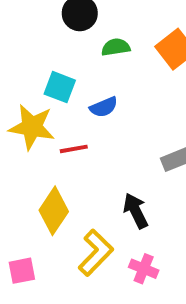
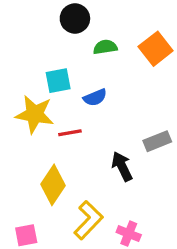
cyan square: (60, 87) -> (58, 81), turned -32
black arrow: (136, 211) -> (122, 166), moved

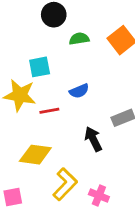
blue semicircle: (95, 97) -> (79, 91), moved
yellow diamond: (53, 185) -> (35, 155), turned 64

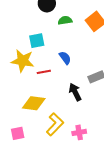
blue semicircle: (79, 91) -> (65, 58), turned -104
pink cross: (99, 196) -> (79, 132), turned -32

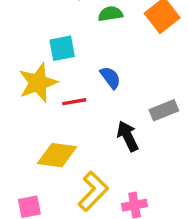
yellow star: (23, 61) -> (38, 83), turned -30

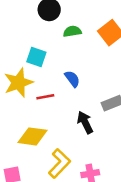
cyan square: (62, 48) -> (36, 57), turned 30

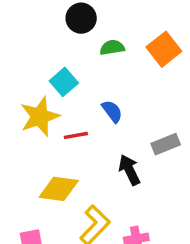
cyan square: (36, 57) -> (64, 82), turned 30

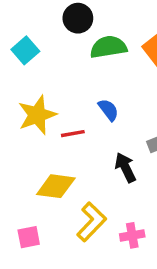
green semicircle: (112, 47) -> (108, 47), size x1.5
cyan square: (64, 82) -> (25, 50), moved

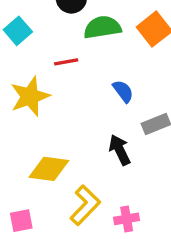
blue semicircle: (108, 110) -> (123, 91), moved
red line: (73, 134) -> (66, 62), moved

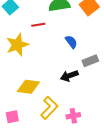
black arrow: (120, 150) -> (69, 76), turned -84

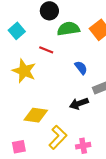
red line: (38, 25) -> (46, 50), turned 32
yellow star: (17, 45) -> (24, 71), turned -30

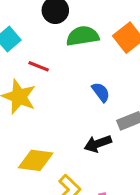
red line: (46, 50) -> (39, 66), moved

